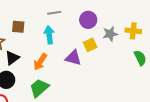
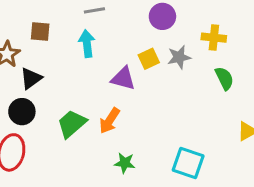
purple circle: (88, 20) -> (162, 16), moved
gray star: (110, 34) -> (179, 57), moved
orange arrow: (40, 62) -> (110, 121), moved

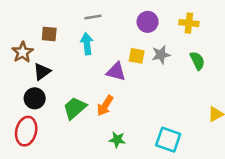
yellow cross: (214, 38) -> (189, 23), moved
yellow square: (149, 59) -> (137, 56), turned 35
green semicircle: (224, 78) -> (197, 61), moved

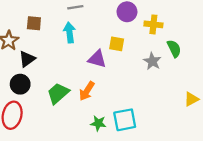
yellow cross: (189, 23) -> (153, 24), moved
gray star: (161, 55) -> (152, 61), moved, turned -30
cyan square: (168, 140) -> (125, 120), moved, turned -30

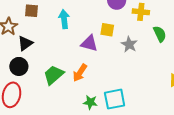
gray star: (152, 61) -> (129, 44), moved

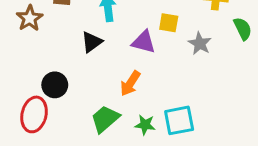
black triangle: (25, 43) -> (92, 42), moved
black circle: (19, 66) -> (55, 85), moved
green trapezoid: (54, 75) -> (105, 119), moved

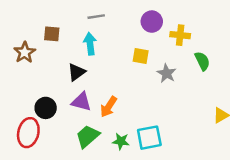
purple triangle: (144, 42) -> (81, 102), moved

